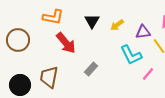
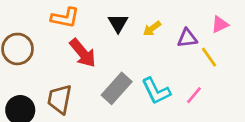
cyan L-shape: (131, 55) -> (156, 91), moved
gray rectangle: (91, 69) -> (117, 88), size x1.6

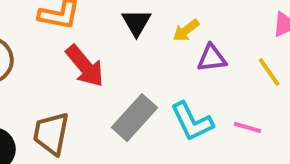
purple triangle: (187, 38) -> (212, 58), moved
pink line: (194, 95) -> (247, 127), turned 66

